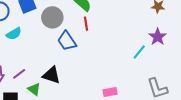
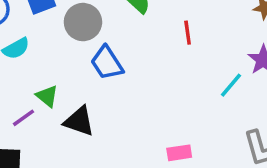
red line: (86, 24) -> (188, 33), moved
green triangle: (34, 89) -> (47, 96), moved

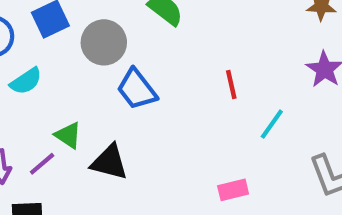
red line: (188, 33) -> (231, 84), moved
cyan line: (231, 85) -> (272, 124), moved

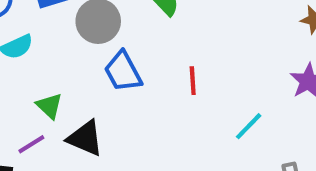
red line: (231, 84) -> (193, 81), moved
purple line: (42, 164) -> (31, 144), moved

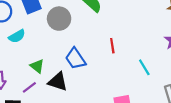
blue trapezoid: (123, 72) -> (75, 59), moved
cyan line: (249, 126) -> (144, 67), turned -70

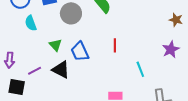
cyan semicircle: (17, 36) -> (31, 23), turned 91
green triangle: (37, 66) -> (55, 45), moved

